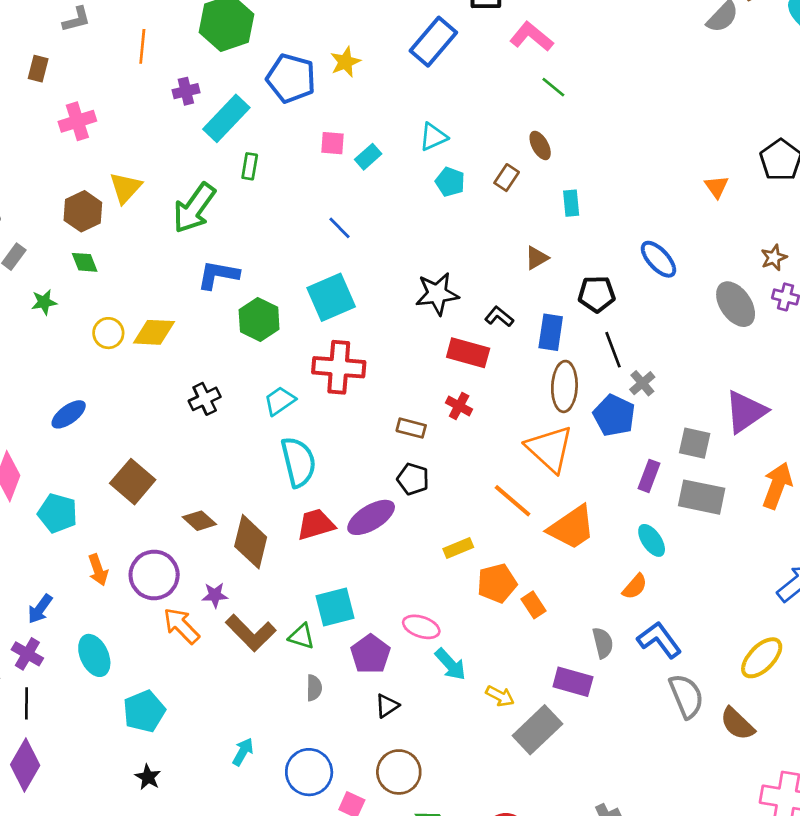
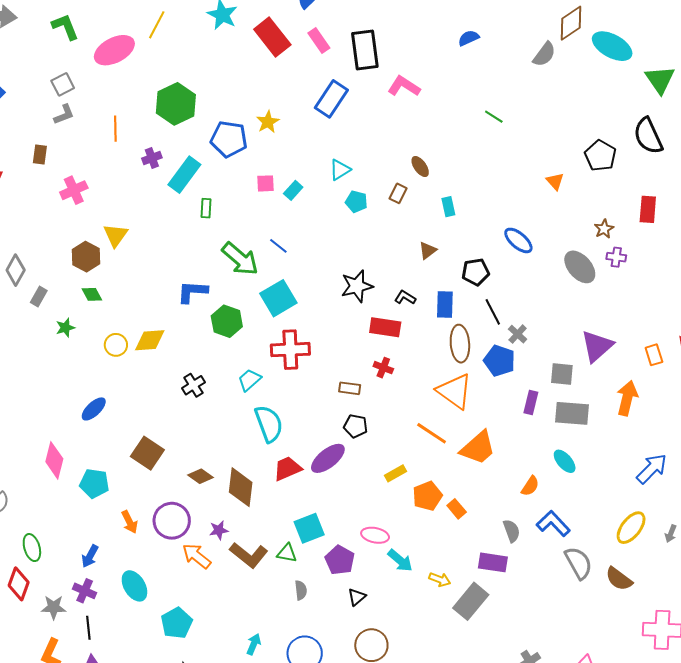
green line: (553, 87) -> (494, 117), moved
green arrow: (194, 208) -> (240, 259), moved, turned -78
cyan ellipse: (652, 540) -> (565, 461), moved

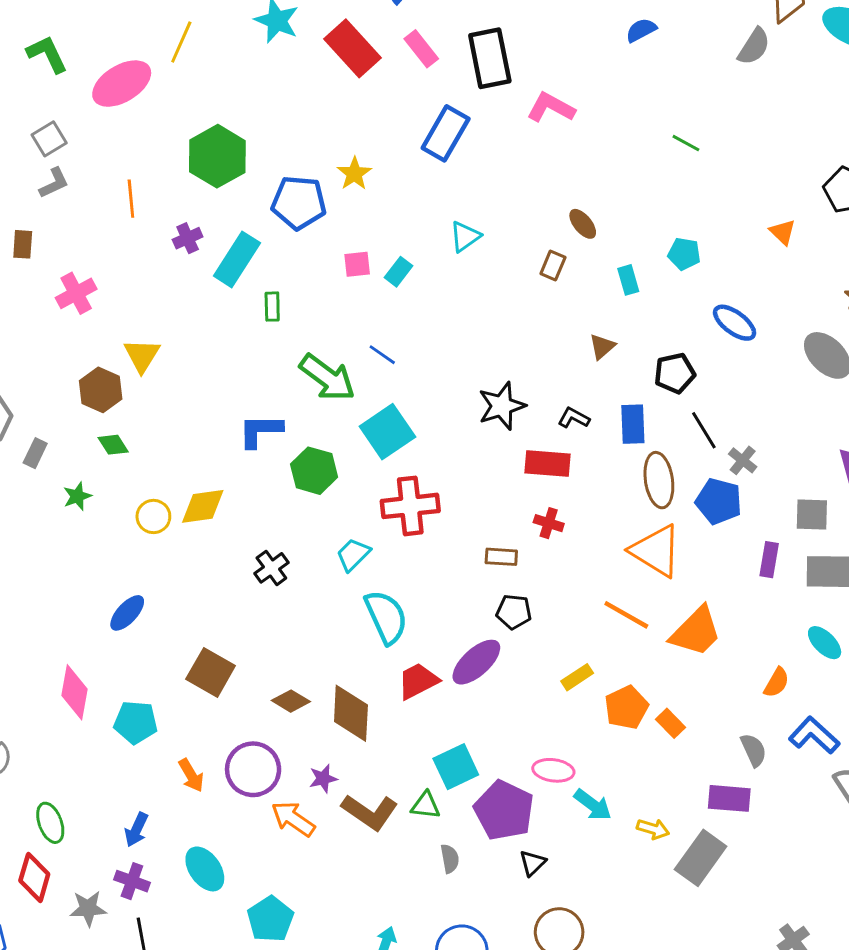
cyan pentagon: (356, 202) -> (684, 254), moved
purple pentagon: (340, 560) -> (504, 810), size x1.4

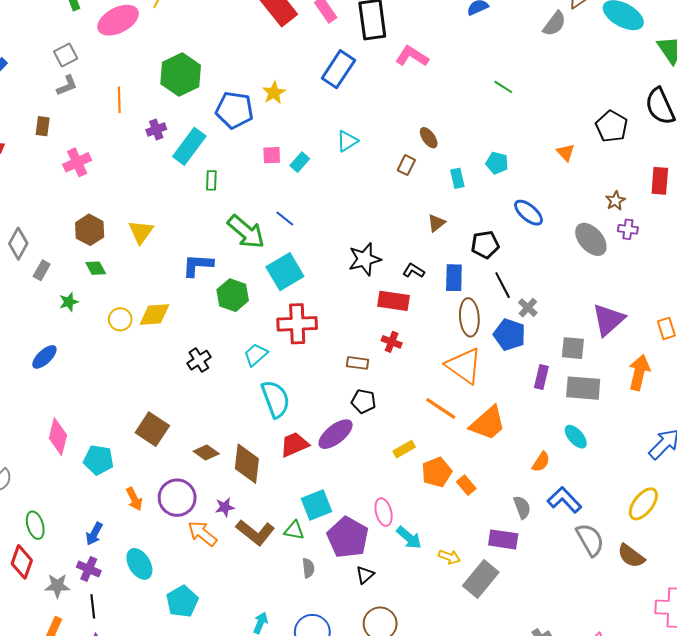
yellow triangle: (142, 355) -> (141, 232), moved
blue ellipse: (127, 613) -> (44, 357), moved
pink ellipse: (553, 770) -> (384, 512), turned 64

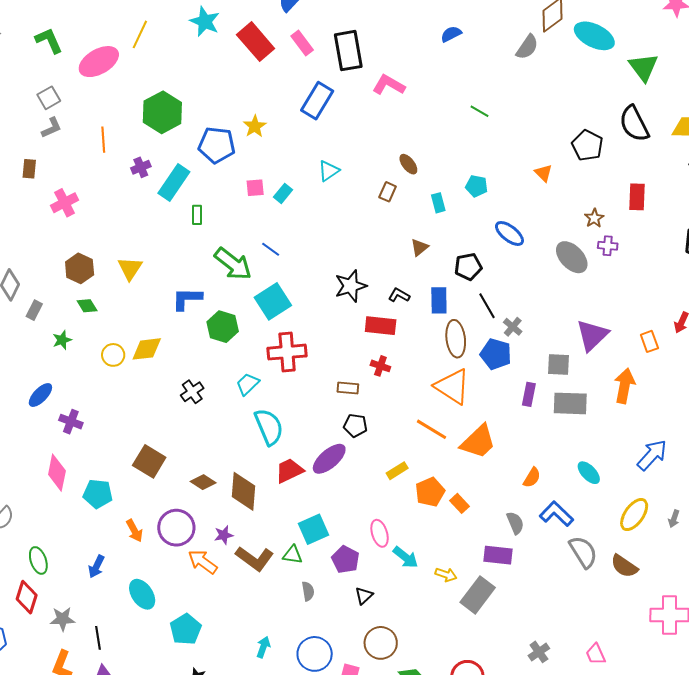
cyan ellipse: (576, 437) -> (589, 473), moved
purple pentagon: (348, 537) -> (345, 560), size x0.7
purple cross: (89, 569) -> (71, 422), moved

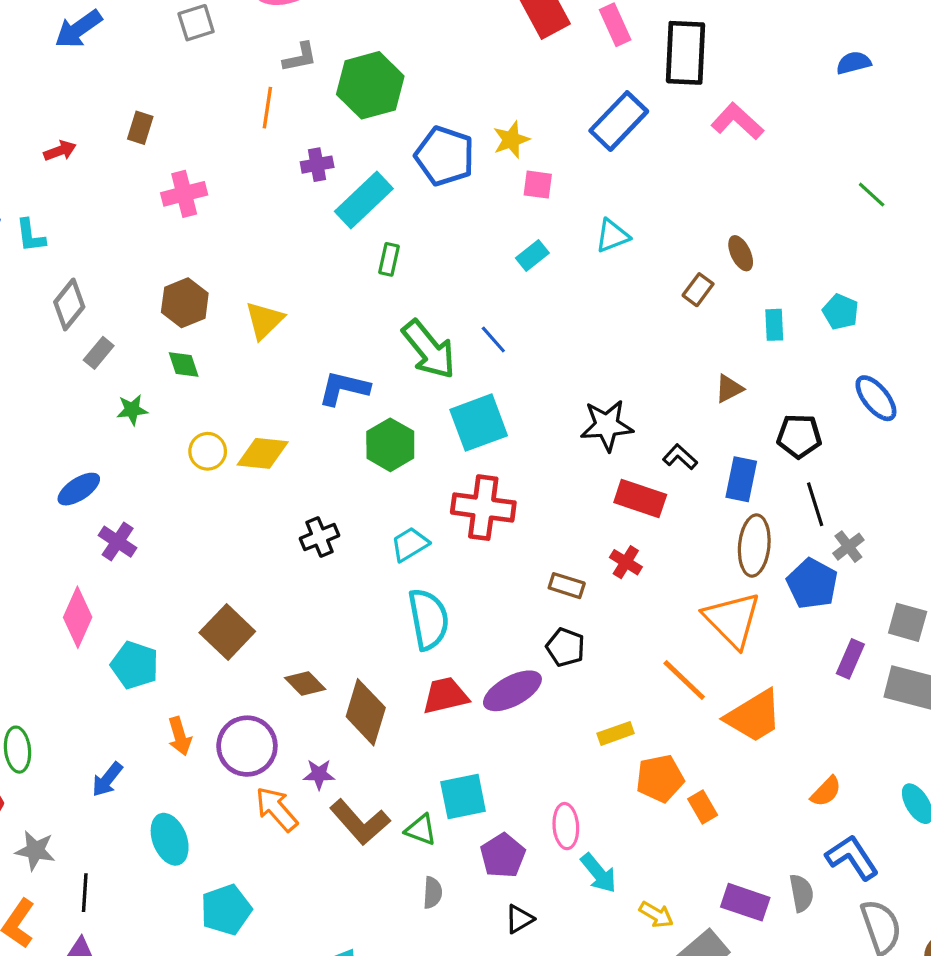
gray L-shape: (51, 128) -> (300, 57), moved
pink square: (255, 188) -> (538, 185), moved
gray semicircle: (515, 523) -> (801, 893), moved

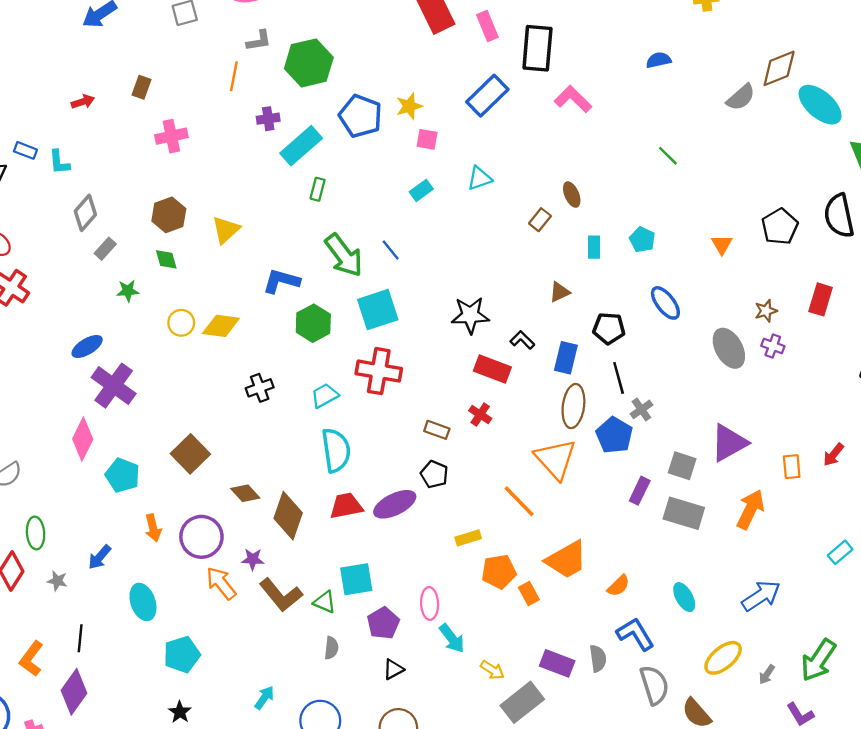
purple cross: (118, 542) -> (114, 386), size x1.6
orange trapezoid: (754, 716) -> (567, 560), moved
gray star: (35, 850) -> (57, 581), moved, size x0.7

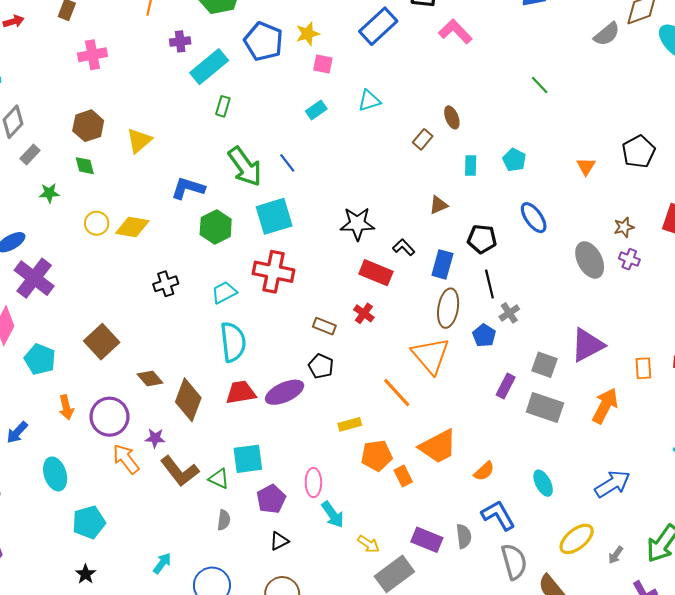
blue pentagon: (614, 435) -> (484, 335), size x0.7

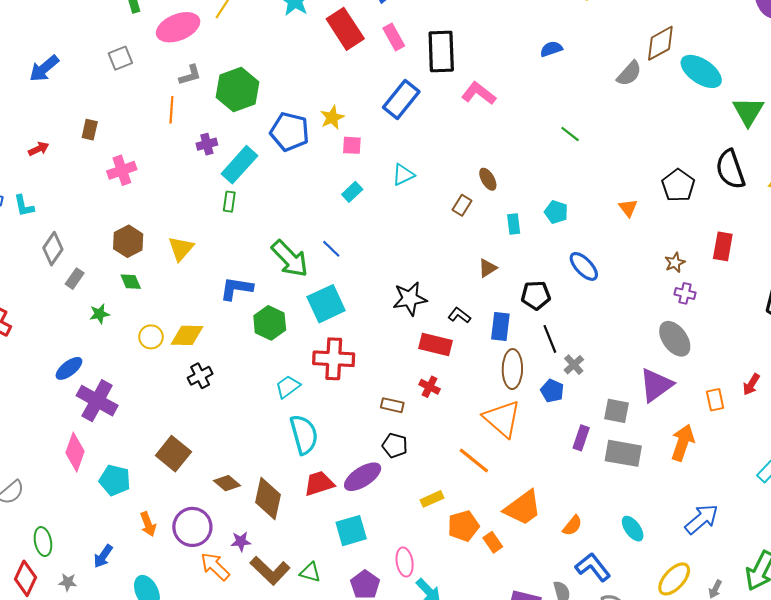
green rectangle: (223, 106) -> (229, 202), moved
gray ellipse: (590, 260) -> (675, 339), moved
black cross: (166, 284) -> (200, 376), moved
cyan square: (248, 459) -> (351, 531), moved

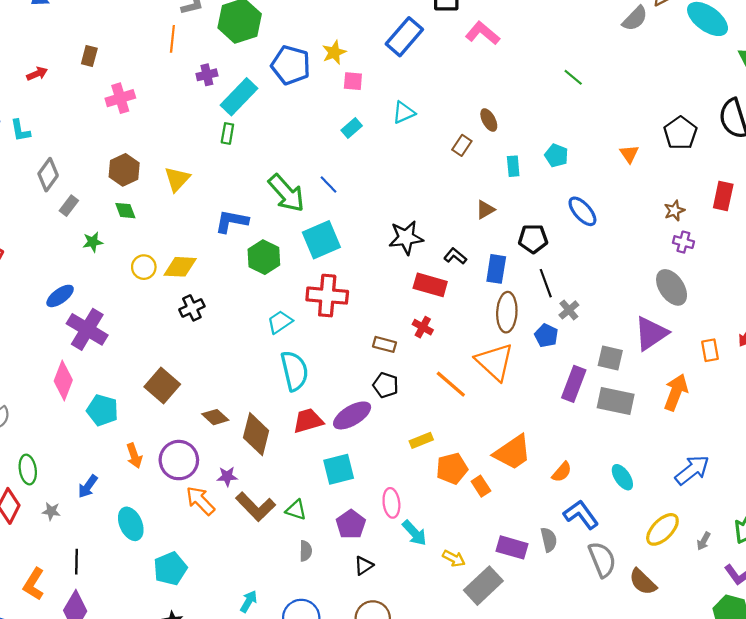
purple rectangle: (581, 438) -> (574, 384), size x1.4
orange line: (474, 460) -> (451, 384), moved

